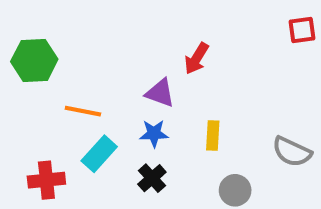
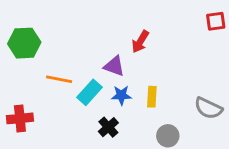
blue star: (154, 133) -> (121, 95), moved
cyan rectangle: (99, 154) -> (90, 92), moved
red cross: (46, 180) -> (20, 118), moved

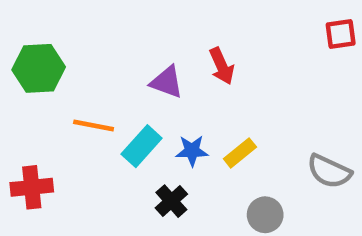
red arrow: (140, 42) -> (222, 66), turned -55
purple triangle: (114, 66) -> (167, 82), moved
yellow rectangle: (152, 97) -> (240, 153), turned 48

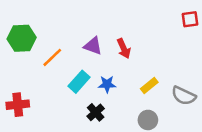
red arrow: (222, 66) -> (124, 49), moved
orange line: (94, 126) -> (52, 57), moved, turned -55
yellow rectangle: (240, 153) -> (149, 86), moved

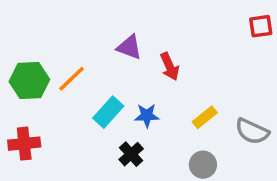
green hexagon: (22, 38) -> (29, 80), moved
purple triangle: (93, 46) -> (129, 47), moved

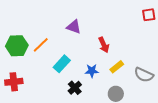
red arrow: (170, 66) -> (104, 45), moved
blue star: (147, 116) -> (92, 71), moved

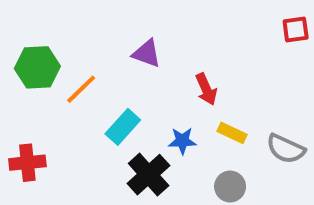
green hexagon: (17, 46) -> (37, 67), moved
yellow rectangle: (117, 67) -> (232, 133), turned 64
black cross: (75, 88) -> (149, 175), size x1.5

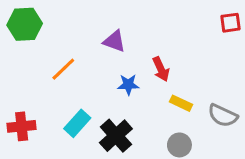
green hexagon: (37, 67) -> (25, 24), moved
cyan rectangle: (123, 127) -> (77, 123), moved
blue star: (182, 141) -> (128, 85), moved

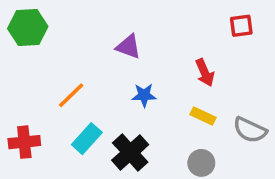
red square: (230, 23) -> (241, 26), moved
orange line: (63, 69) -> (71, 95), moved
red arrow: (161, 69) -> (205, 73), moved

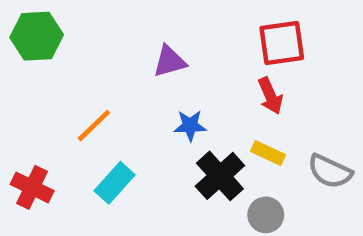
red square: (241, 26) -> (282, 43), moved, size x1.5
purple triangle: (128, 47) -> (170, 61), turned -36
red cross: (24, 142) -> (32, 187), turned 32
black cross: (130, 152) -> (220, 176), moved

